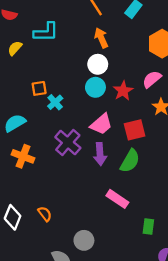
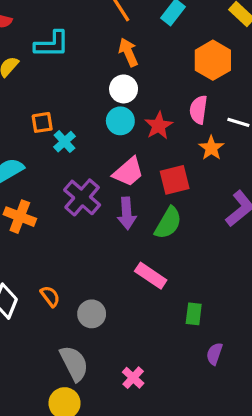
pink semicircle: (152, 79) -> (199, 110), turned -42
gray circle: (84, 240) -> (92, 314), moved

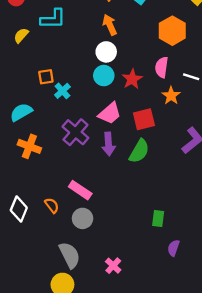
pink rectangle: (151, 276) -> (80, 190), moved

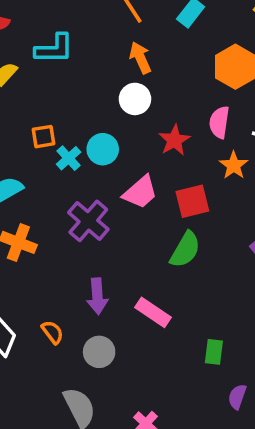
cyan circle: (104, 76) -> (103, 149), moved
purple arrow: (109, 144) -> (97, 296), moved
pink rectangle: (80, 190) -> (153, 312), moved

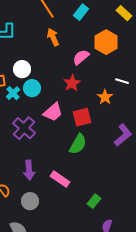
white circle: (135, 99) -> (22, 69), moved
pink semicircle: (219, 122) -> (81, 57), moved, turned 42
green rectangle: (214, 352) -> (94, 201), turned 32

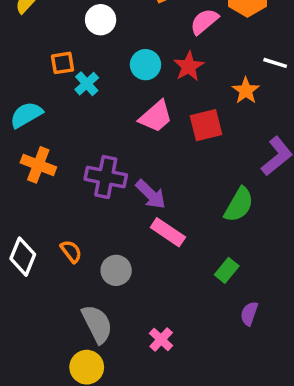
white circle: (22, 69) -> (101, 20), moved
cyan circle: (32, 88) -> (145, 65), moved
purple cross: (24, 128) -> (106, 177), moved, turned -30
green semicircle: (78, 144) -> (239, 205), moved
purple arrow: (29, 170) -> (151, 194), moved, turned -42

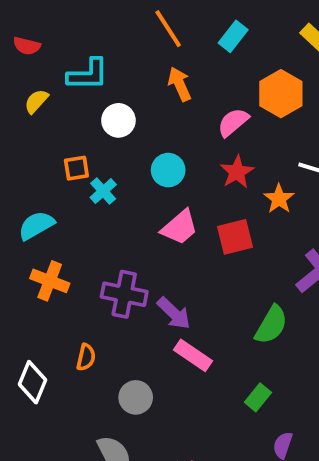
red star: (189, 66) -> (237, 172), moved
orange semicircle: (71, 251) -> (86, 357), moved, turned 50

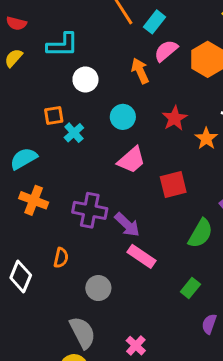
cyan rectangle: (233, 36) -> (154, 22), moved
orange arrow: (180, 84) -> (140, 71), moved
yellow semicircle: (36, 101) -> (14, 58), moved
pink semicircle: (233, 122) -> (166, 51), moved
red square: (235, 237) -> (173, 184), moved

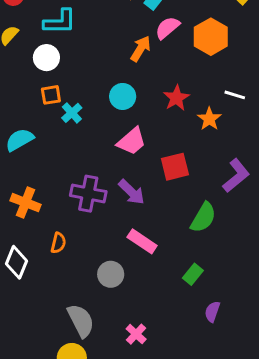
orange arrow: (140, 71) -> (141, 49), turned 55
white circle: (85, 79) -> (46, 58), moved
orange cross: (34, 200) -> (26, 203), moved
purple arrow: (127, 225) -> (132, 192), moved
gray circle: (98, 288) -> (111, 274), moved

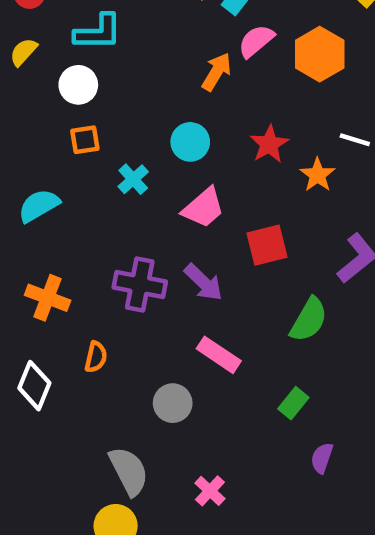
cyan cross: (72, 113) -> (133, 179), moved

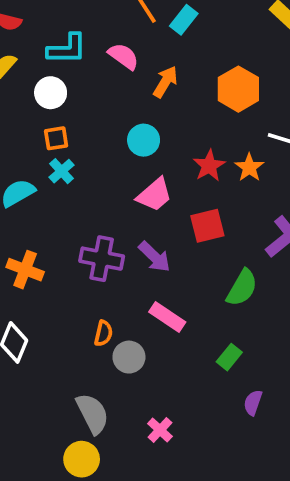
pink semicircle: (256, 41) -> (124, 56), moved, turned 76
orange hexagon: (320, 54) -> (238, 89), moved
red star: (269, 144) -> (209, 166), moved
cyan cross: (133, 179) -> (62, 171), moved
orange semicircle: (96, 357) -> (103, 333), moved

